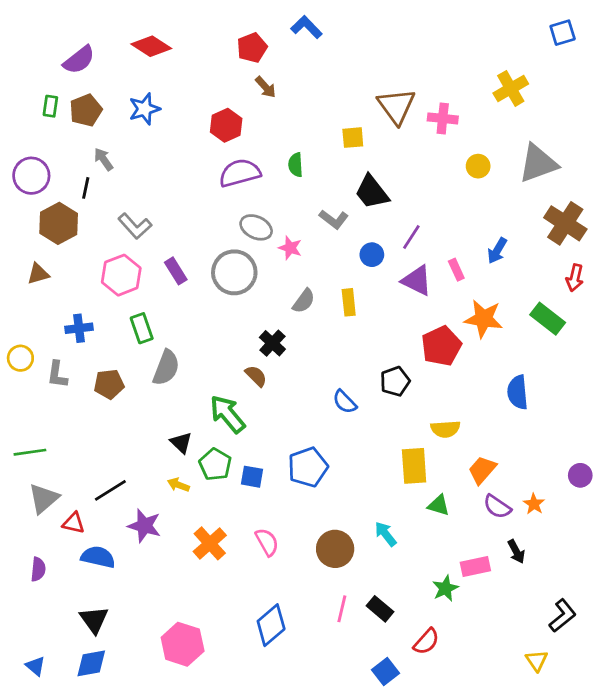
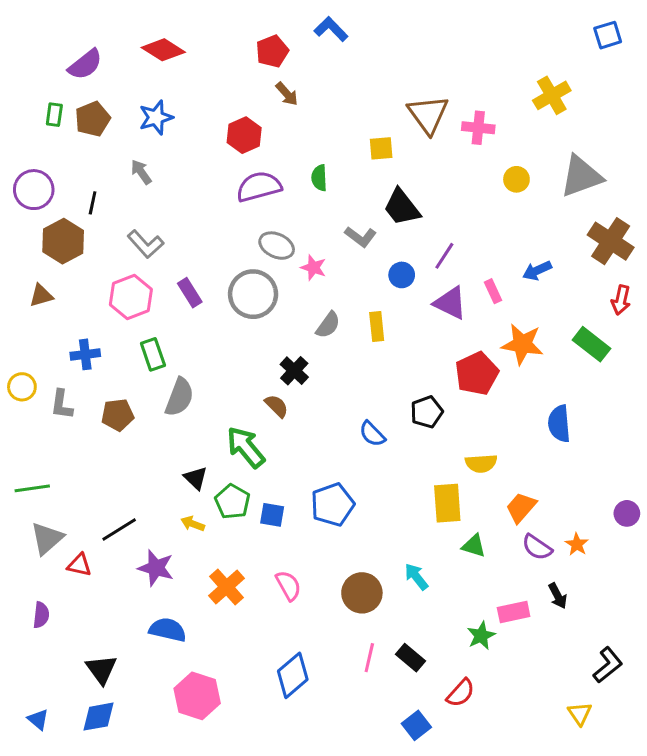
gray arrow: (104, 159) -> (141, 172), moved
blue arrow: (497, 251) -> (537, 271), turned 35
blue semicircle: (98, 557) -> (168, 630), moved

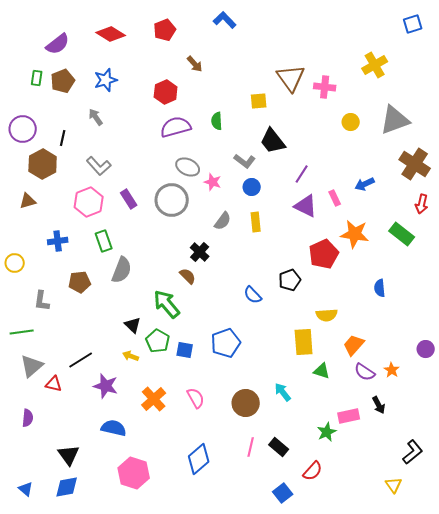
red pentagon: (272, 51) -> (165, 30), moved
blue circle: (402, 275) -> (252, 187), moved
gray L-shape: (62, 404) -> (42, 301), moved
blue semicircle: (559, 424) -> (380, 288), size x0.7

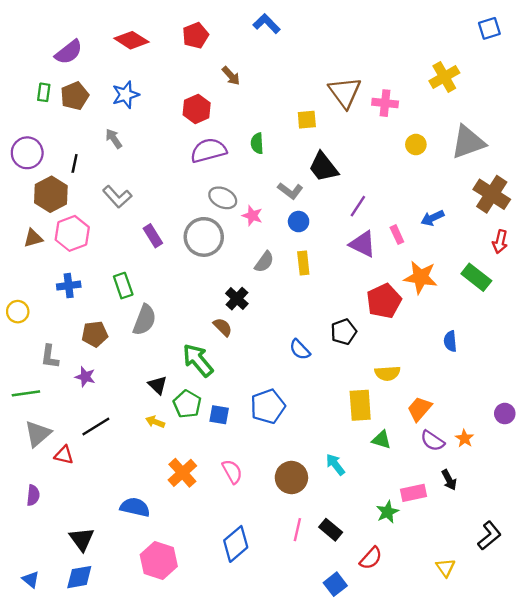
pink hexagon: (89, 202) -> (72, 233), moved
purple star: (106, 386) -> (85, 377), moved, size x0.7
yellow triangle: (394, 485) -> (446, 568), moved

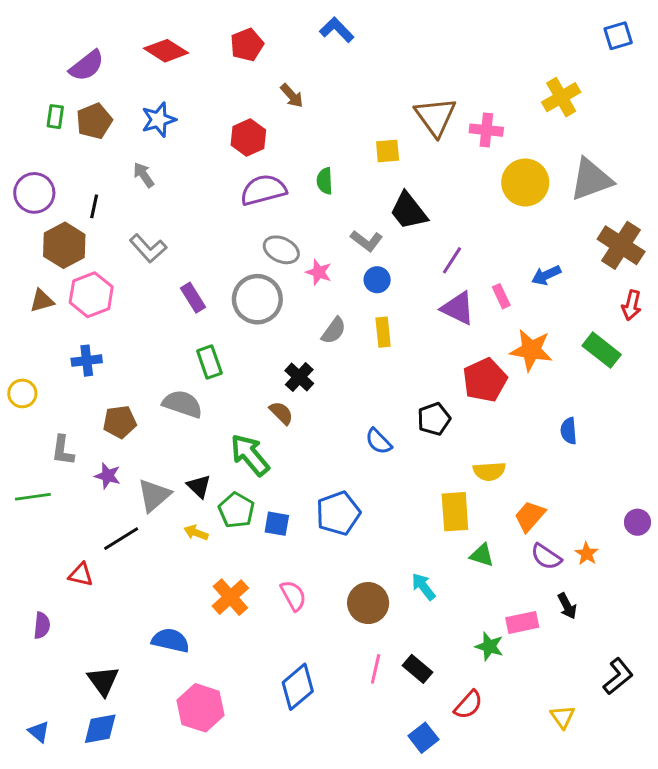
yellow circle: (416, 145) -> (525, 182), size x1.8
green rectangle: (123, 286) -> (209, 362), moved
gray semicircle: (145, 320) -> (183, 404), turned -92
gray triangle: (38, 434) -> (154, 495), moved
green star: (387, 512) -> (489, 646), turned -30

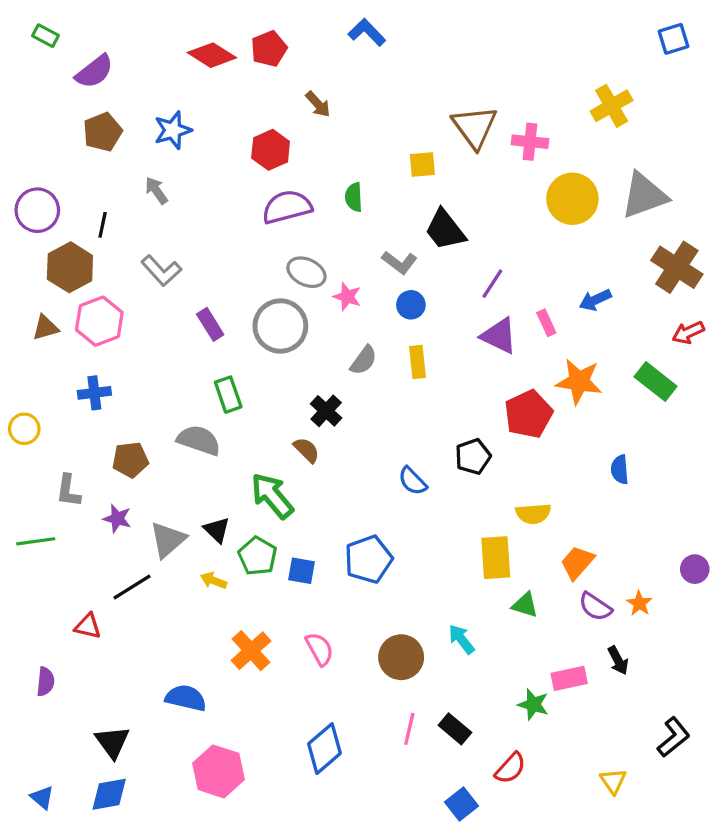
red diamond: (166, 51) -> (212, 55), moved
green rectangle: (55, 117) -> (45, 36), moved, turned -70
red arrow: (632, 305) -> (688, 333), turned 52

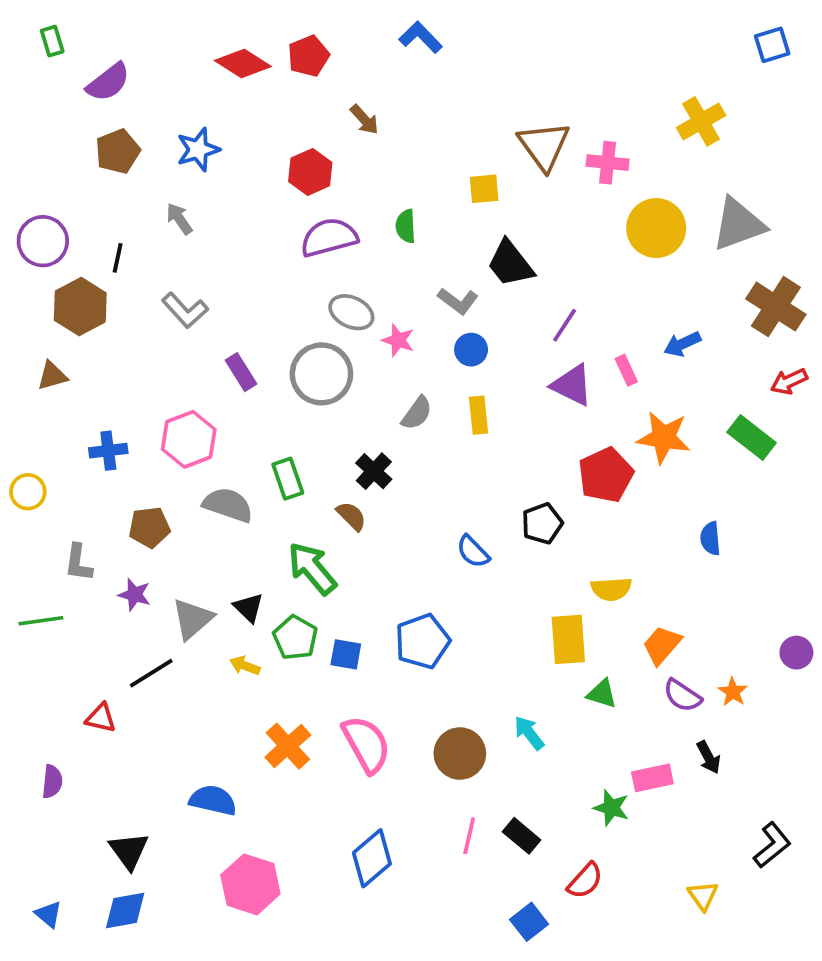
green rectangle: (45, 36) -> (52, 41), turned 45
pink hexagon: (99, 321) -> (189, 439), moved
green rectangle: (228, 395) -> (288, 479), moved
pink semicircle: (320, 649) -> (366, 744), size x1.5

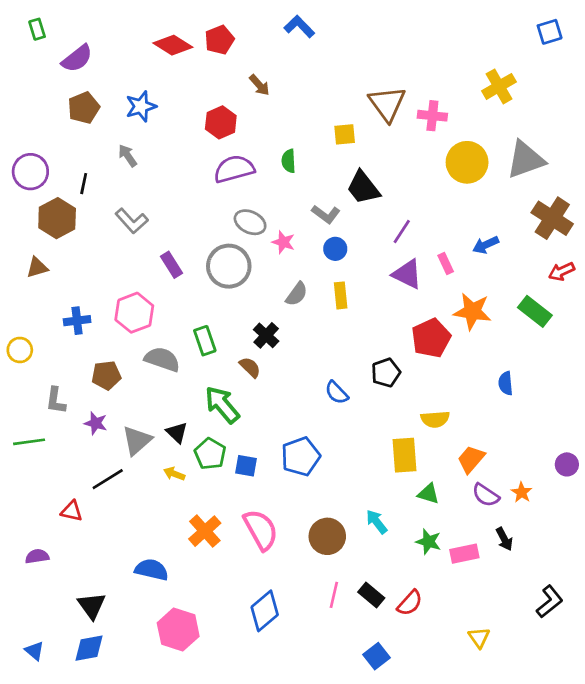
purple semicircle: (52, 782) -> (37, 556), turned -105
green star: (611, 808) -> (428, 542), moved
red semicircle: (585, 881) -> (410, 603), moved
yellow triangle: (703, 896) -> (479, 638), moved

